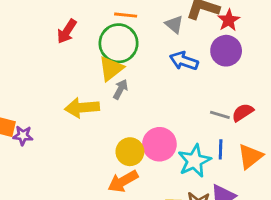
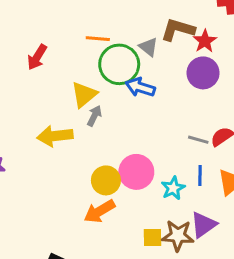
green circle: (119, 43) -> (119, 64), moved
blue arrow: (184, 61) -> (140, 87), moved
cyan star: (194, 161) -> (173, 188), size x0.7

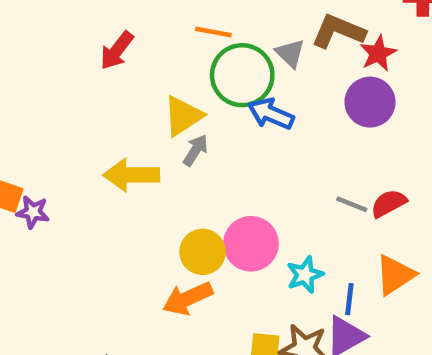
blue line: (200, 176) -> (349, 299), moved

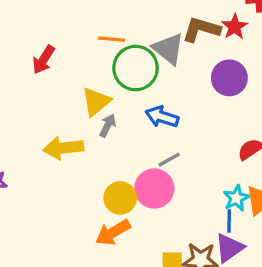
gray triangle: (290, 53) -> (168, 49), size x1.5
red star: (378, 53) -> (235, 27), moved
blue arrow: (271, 114) -> (162, 117), moved
gray line: (352, 204) -> (169, 160), moved, turned -45
cyan star: (305, 275) -> (236, 198), moved

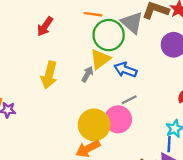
yellow triangle: (96, 102) -> (100, 59), moved
yellow arrow: (63, 148) -> (49, 75), moved, turned -72
yellow circle: (120, 198) -> (94, 125), size x1.4

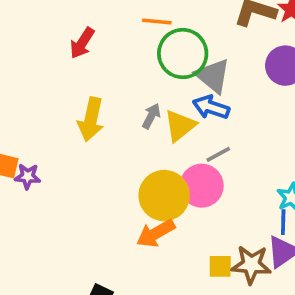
gray triangle: (132, 23) -> (213, 76), moved
yellow triangle: (100, 59) -> (180, 126), moved

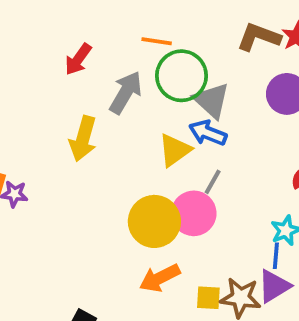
gray arrow: (151, 116) -> (126, 92), moved, size x1.6
gray line: (218, 154) -> (213, 182), turned -35
orange arrow: (156, 233) -> (160, 278), moved

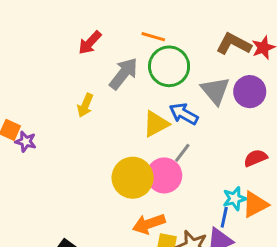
gray triangle: (211, 100) -> (215, 91), moved
yellow arrow: (83, 139) -> (85, 105), size x0.7
orange arrow: (160, 278) -> (149, 224), moved

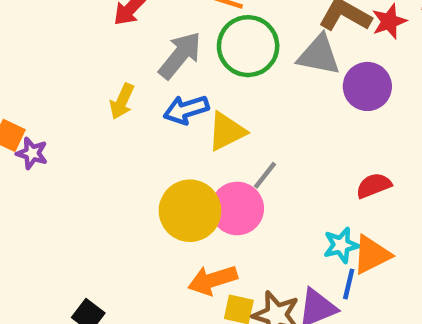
gray triangle: (215, 91) -> (319, 55), moved, turned -40
blue arrow: (184, 114) -> (186, 110), moved, turned -48
blue line: (224, 217) -> (349, 284), moved

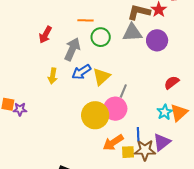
green circle: (248, 46) -> (101, 37), size x0.7
blue line: (349, 284) -> (138, 134), moved

